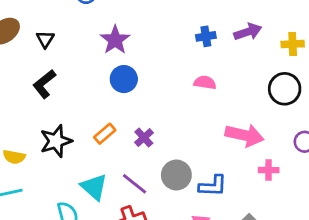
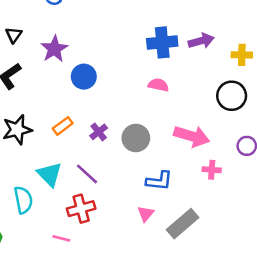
blue cross: (206, 36) -> (162, 42), size x1.6
purple star: (115, 40) -> (54, 49), moved
gray circle: (176, 175) -> (136, 138), moved

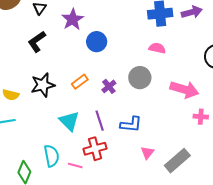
gray circle: (136, 138) -> (140, 78), moved
purple line: (87, 174) -> (100, 121), turned 30
blue L-shape: (159, 181) -> (131, 124), moved
cyan semicircle: (23, 200) -> (52, 156), moved
pink line: (61, 238) -> (75, 166), moved

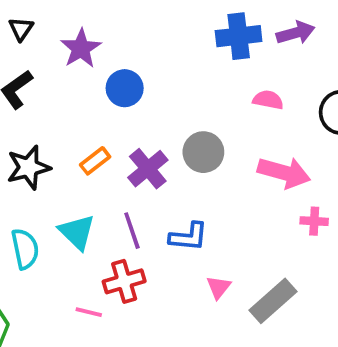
pink semicircle: (157, 48) -> (268, 100), moved
purple cross: (109, 86) -> (148, 169), size x1.5
cyan semicircle: (52, 156) -> (25, 249), moved

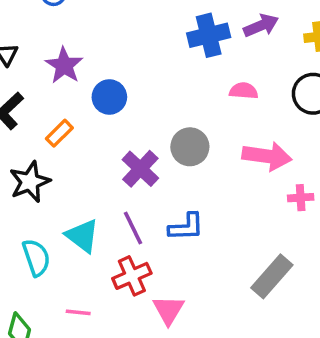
orange rectangle: (95, 161) -> (59, 133), moved
pink triangle: (219, 287) -> (168, 310), moved, size x1.4
pink line: (89, 312) -> (78, 312), moved

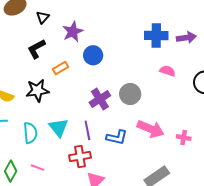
pink arrow: (267, 156) -> (151, 129), moved
pink line: (78, 312) -> (38, 168), moved

